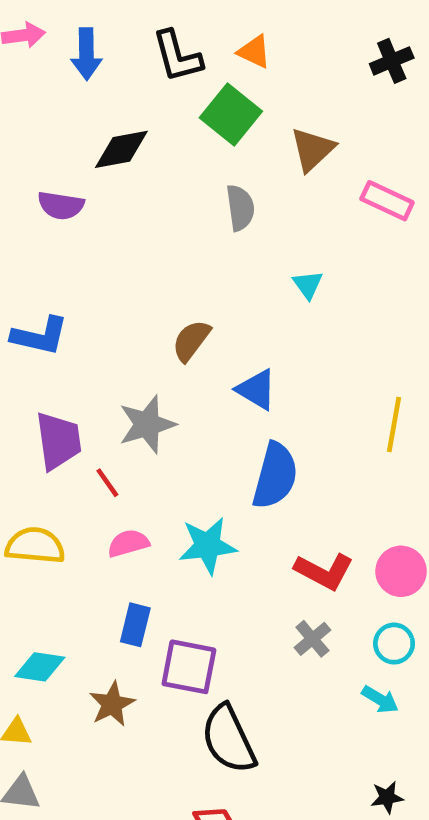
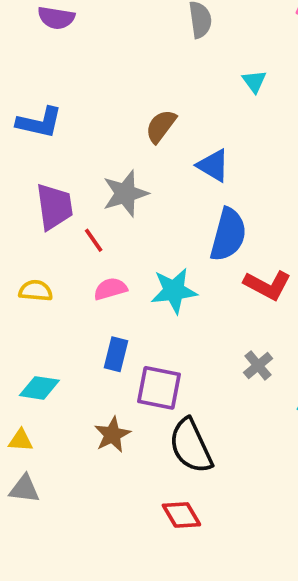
yellow semicircle: (35, 546) -> (36, 291), size x0.7
red L-shape: (324, 571) -> (267, 285), moved
brown star: (112, 704) -> (112, 435), moved

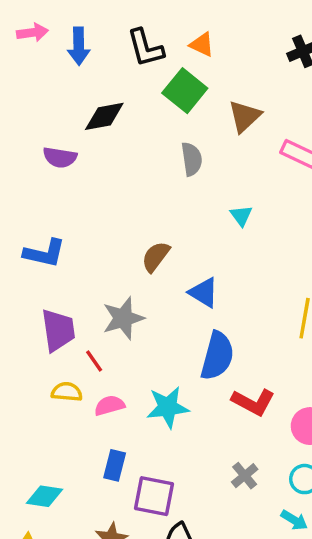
yellow semicircle: (36, 291) -> (67, 392), moved

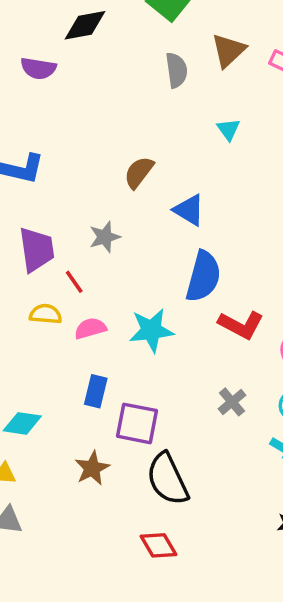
brown triangle: (245, 116) -> (228, 50), moved
gray star: (123, 318) -> (105, 237), size x0.7

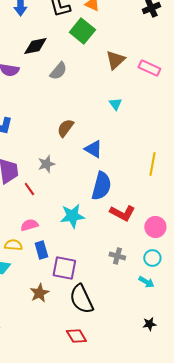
gray semicircle: (176, 70) -> (58, 71), moved, turned 48
yellow semicircle: (46, 314) -> (13, 245), moved
pink semicircle: (90, 328) -> (29, 225), moved
blue rectangle: (96, 391) -> (41, 250), turned -30
gray cross: (232, 402) -> (117, 256), turned -35

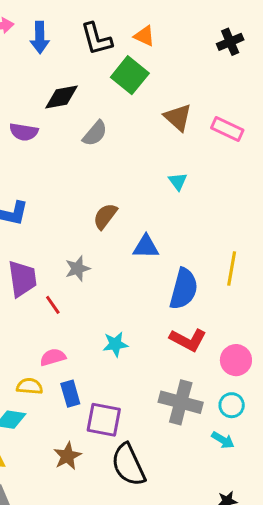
brown triangle: (115, 60) -> (178, 117), turned -35
blue triangle: (93, 149) -> (146, 247), turned -30
blue semicircle: (101, 186) -> (184, 289), moved
cyan star: (72, 216) -> (115, 344), size x0.7
gray cross: (117, 256) -> (181, 402), size x1.8

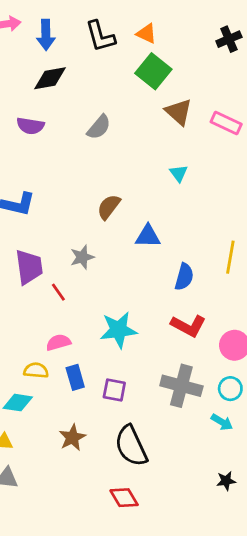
green square: (130, 75) -> (153, 71), moved
black diamond: (62, 97) -> (50, 78), moved
blue semicircle: (184, 289) -> (184, 277), size x0.7
cyan star: (115, 344) -> (118, 330), size x1.5
purple square: (104, 420) -> (114, 390), moved, size x0.7

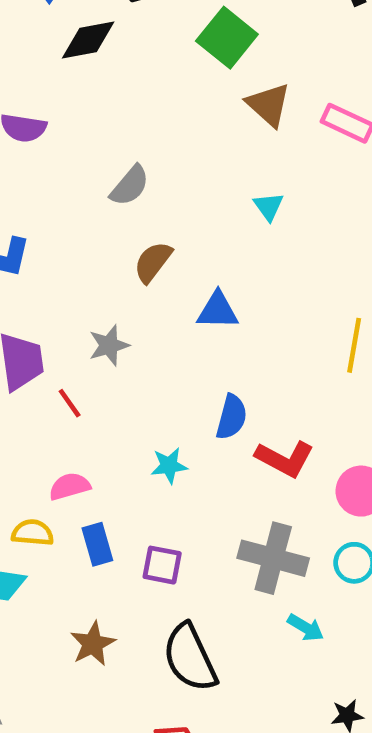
black diamond: (50, 78) -> (88, 40), moved
gray semicircle: (99, 127) -> (130, 186), moved
blue semicircle: (184, 277) -> (232, 417), moved
cyan star: (118, 330) -> (169, 466), size x0.6
cyan arrow: (222, 422) -> (306, 628), moved

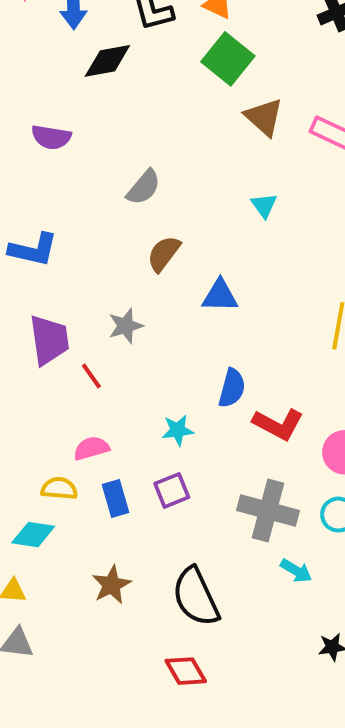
purple square: (162, 565) -> (172, 490), moved, turned -33

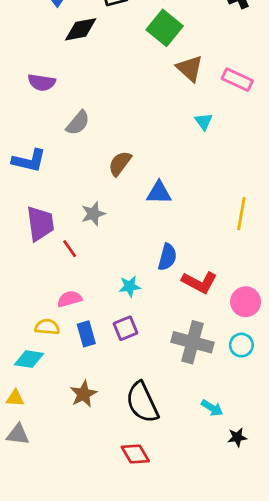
gray semicircle: (144, 187) -> (78, 123), moved
cyan triangle: (264, 205) -> (204, 122), moved
cyan arrow: (296, 571) -> (212, 408), moved

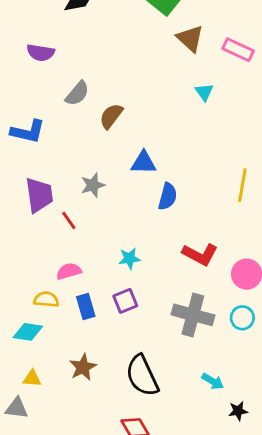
brown semicircle: (120, 163) -> (111, 116), moved
blue triangle: (159, 193) -> (144, 163), moved
blue semicircle: (167, 257) -> (168, 196), moved
yellow triangle: (15, 398) -> (32, 378), moved

